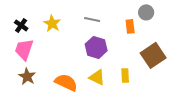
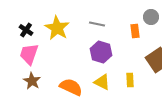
yellow star: (52, 23) -> (57, 28), size x1.4

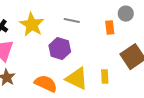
purple hexagon: (101, 52) -> (60, 49), moved
yellow triangle: (102, 82) -> (77, 79), size x1.4

